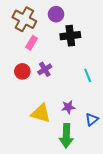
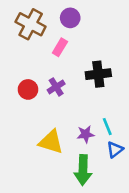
black cross: (70, 36) -> (98, 74), moved
pink rectangle: (32, 43) -> (60, 47), moved
cyan line: (88, 75) -> (107, 127), moved

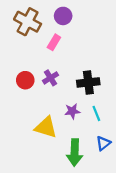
black cross: (98, 74) -> (88, 82), moved
purple star: (86, 134) -> (72, 111), moved
blue triangle: (115, 150) -> (103, 143), moved

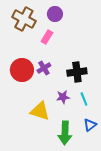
red circle: (25, 80) -> (22, 70), size x1.5

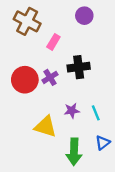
purple circle: (55, 14) -> (84, 16), moved
black cross: (77, 72) -> (79, 67), moved

